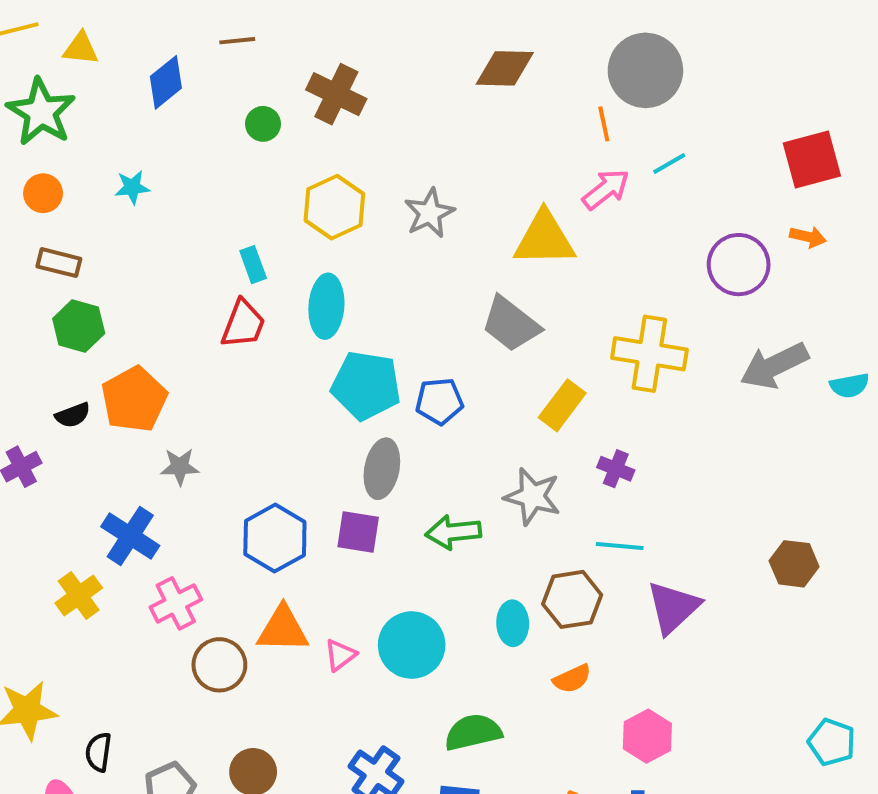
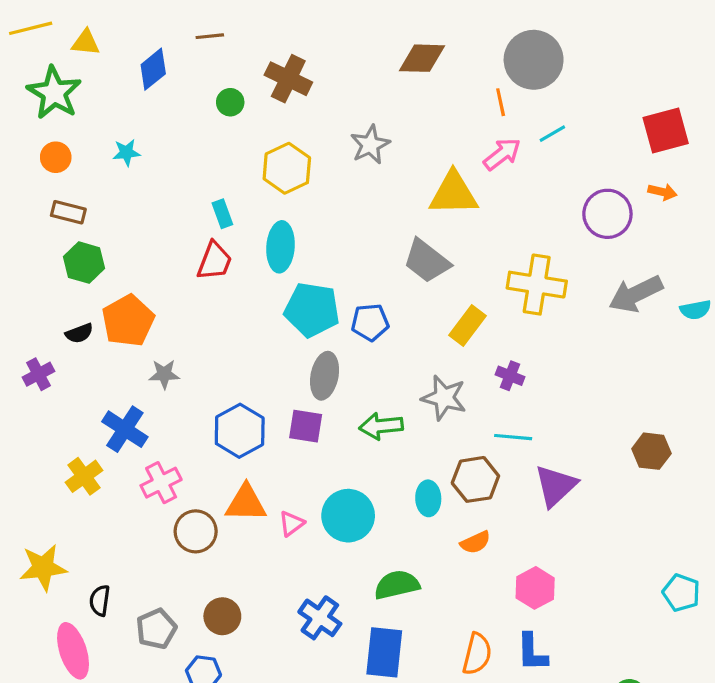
gray star: (429, 213) -> (370, 145), moved

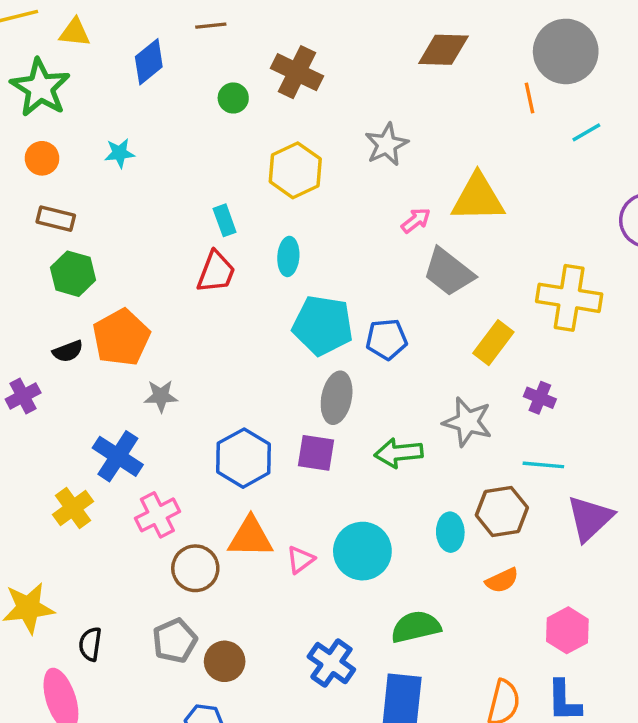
pink arrow: (502, 154) -> (416, 220), moved, size x0.7
cyan ellipse: (281, 247) -> (288, 256), size x0.7
gray pentagon: (156, 629) -> (175, 641), moved

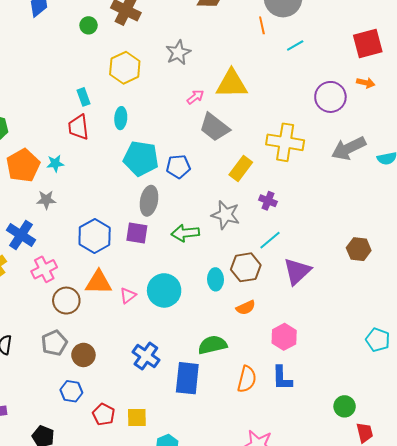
cyan star: (120, 153) -> (55, 163), moved
red trapezoid: (216, 272) -> (78, 127), turned 152
cyan line: (543, 465) -> (270, 240), turned -45
green semicircle: (416, 627) -> (212, 345), moved

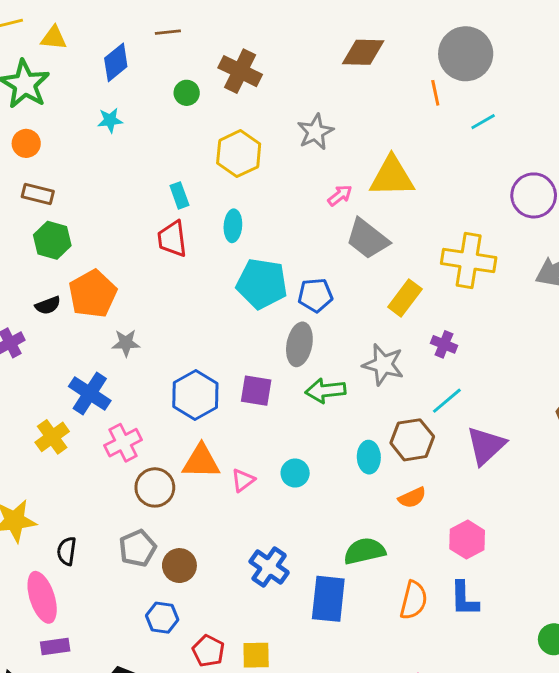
cyan star: (55, 163) -> (110, 120), moved
gray ellipse: (149, 201) -> (299, 344), moved
cyan circle: (164, 290) -> (295, 473), size x0.6

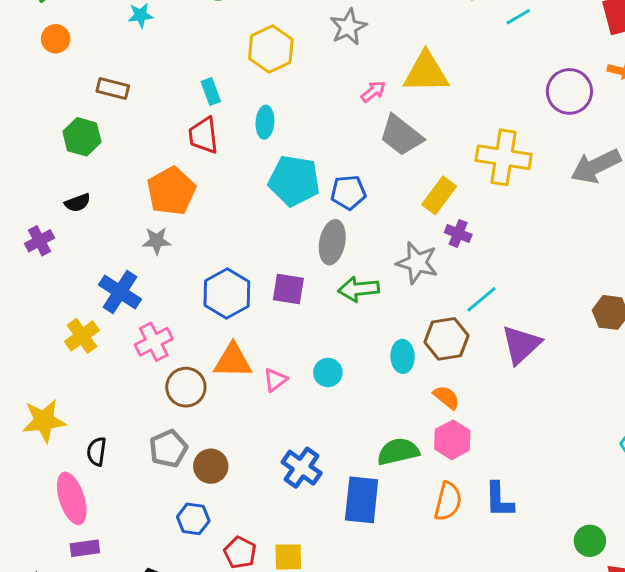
brown rectangle: (38, 194) -> (113, 89), moved
orange pentagon: (93, 294) -> (171, 191), moved
purple cross: (444, 344) -> (458, 233), moved
orange semicircle: (412, 498) -> (446, 397), turned -116
pink hexagon: (467, 540) -> (452, 440), moved

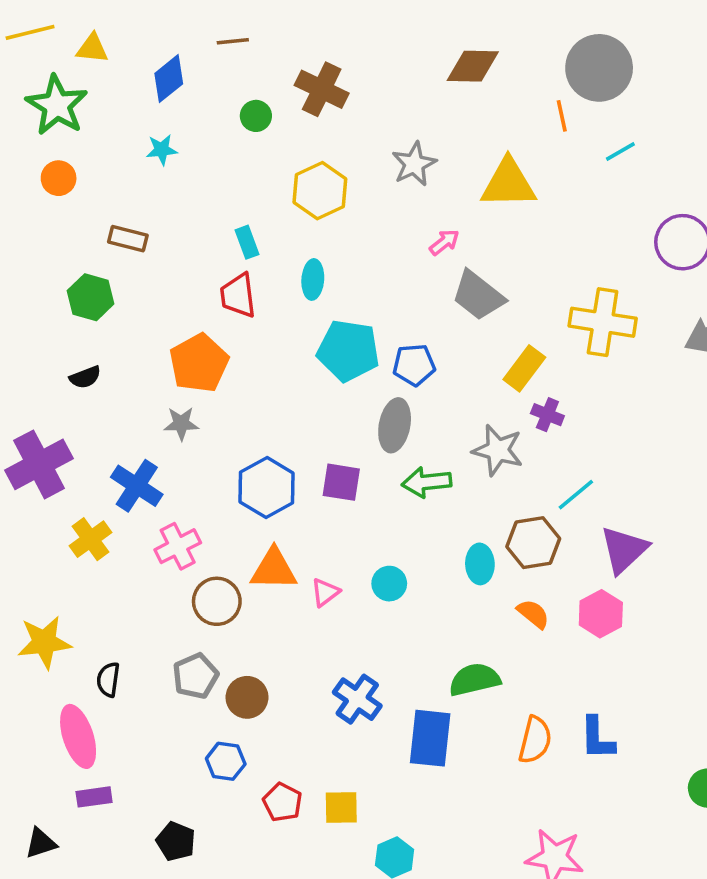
yellow triangle: (426, 72) -> (508, 183), moved
purple cross: (40, 241) -> (39, 464), moved, size x1.8
pink hexagon: (452, 440) -> (601, 614), moved

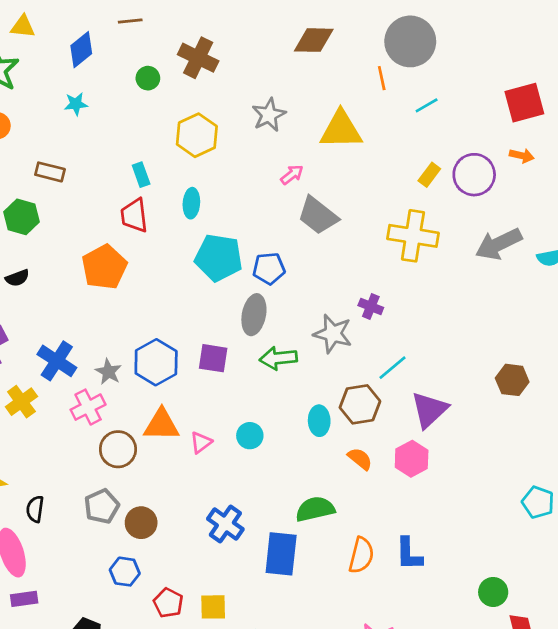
yellow rectangle: (524, 368) -> (429, 175), moved, size x0.7
gray star: (181, 424) -> (108, 372), moved, turned 30

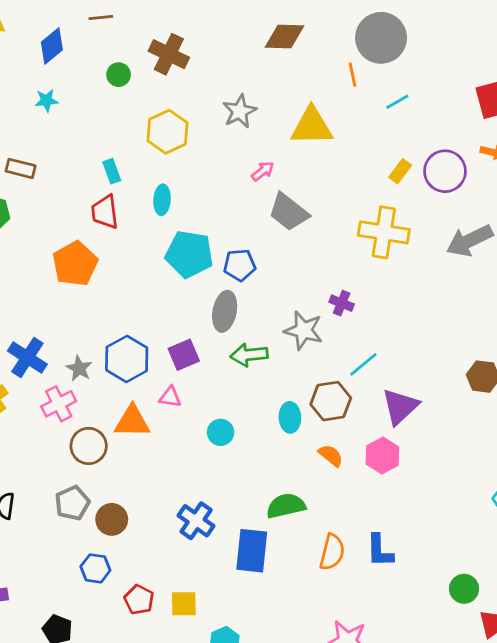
purple square: (213, 358) -> (184, 355), turned -32
pink triangle: (201, 442) -> (170, 397), moved, turned 45

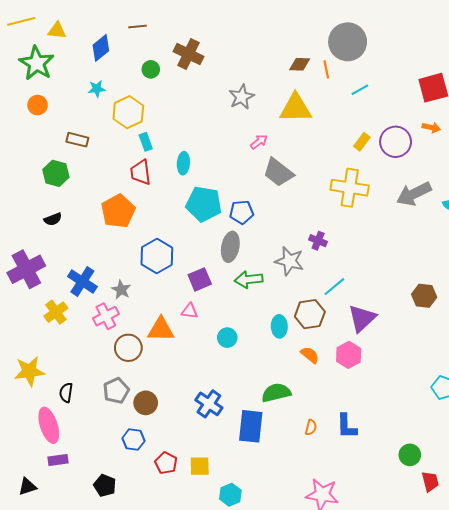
brown diamond: (284, 37) -> (300, 64), moved, size x0.7
yellow hexagon: (167, 132) -> (128, 112), moved
blue hexagon: (127, 359) -> (157, 256), moved
orange semicircle: (332, 552) -> (311, 427), size x0.6

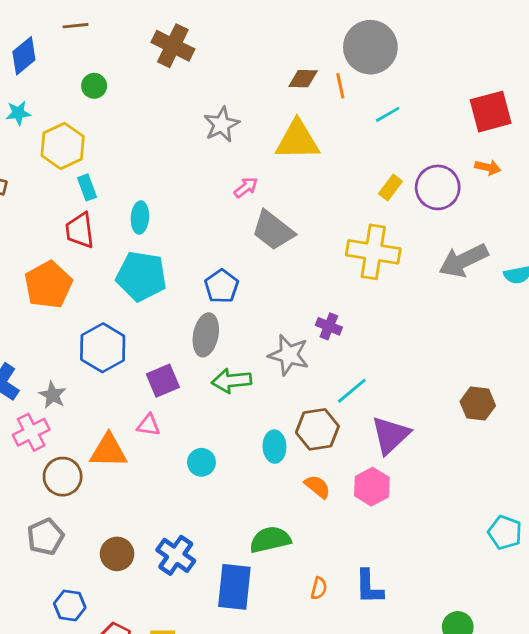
brown cross: (188, 54) -> (173, 46), moved
cyan pentagon: (204, 204) -> (141, 276), moved
blue pentagon: (242, 212) -> (222, 286), turned -30
brown circle: (146, 403) -> (117, 554), moved

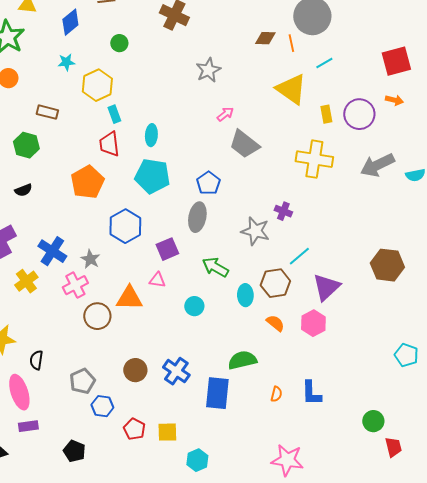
yellow triangle: (297, 140) -> (291, 89), moved, turned 36
yellow rectangle: (390, 187) -> (326, 114), turned -48
green arrow: (232, 381) -> (215, 267), moved, turned 36
brown hexagon: (478, 404) -> (387, 265), size x1.4
gray pentagon: (45, 537) -> (82, 381), moved

